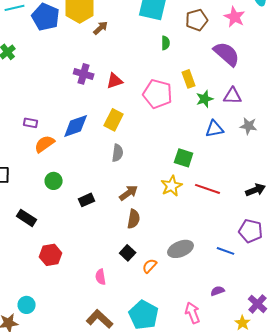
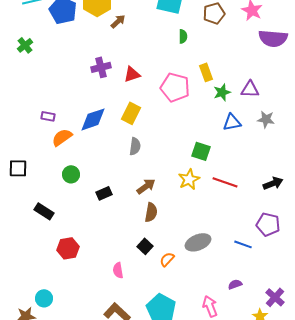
purple semicircle: (227, 54) -> (273, 38), moved, turned 144
purple cross: (84, 74) -> (101, 67), turned -30

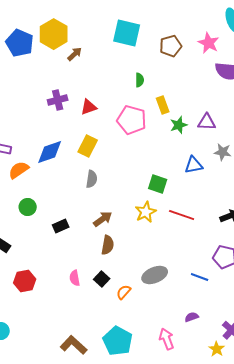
green semicircle: (183, 36) -> (140, 80), moved
blue triangle: (232, 122) -> (194, 165), moved
pink semicircle: (118, 270) -> (75, 278), moved

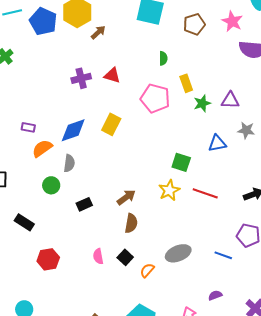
red triangle: (89, 107) -> (112, 75), moved, turned 36
gray semicircle: (92, 179) -> (69, 163), moved

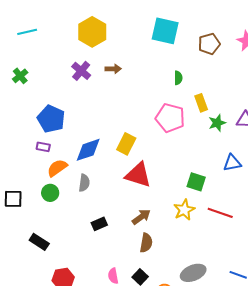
blue pentagon: (43, 21) -> (51, 119), moved
brown arrow: (98, 32) -> (113, 69), moved, turned 42
red triangle: (112, 75) -> (138, 175), moved, size x1.6
purple cross: (81, 78) -> (81, 71), moved, turned -36
green circle: (51, 185) -> (50, 193), moved

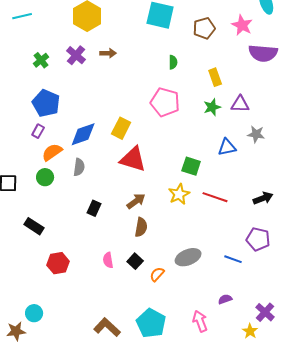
green cross: (20, 76) -> (41, 60), moved
yellow rectangle: (201, 103) -> (215, 77), moved
purple rectangle: (43, 147) -> (38, 131), turned -72
black rectangle: (99, 224) -> (94, 208), turned -42

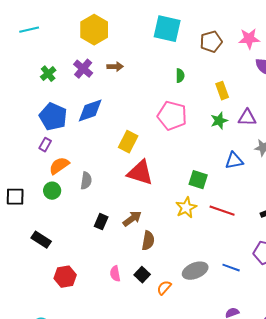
pink star: (242, 25) -> (249, 39), turned -30
blue diamond: (83, 134) -> (90, 111), moved
brown arrow: (136, 201) -> (132, 219), moved
blue line: (233, 259) -> (231, 268), moved

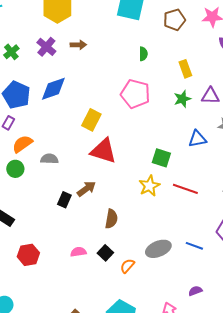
gray semicircle: (86, 181) -> (49, 159), turned -96
brown arrow: (132, 219) -> (86, 189), moved
pink semicircle: (115, 274) -> (78, 252), turned 91

